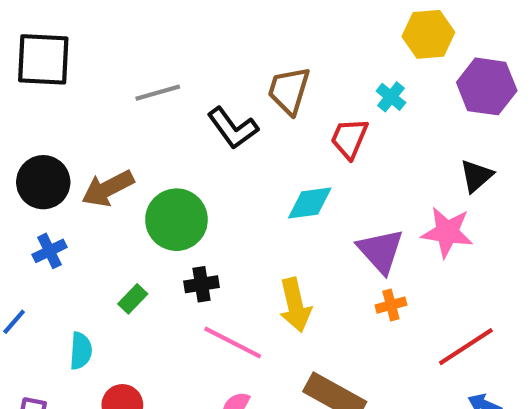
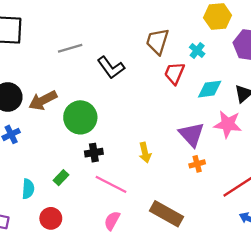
brown trapezoid: (289, 91) -> (157, 41), moved
cyan diamond: (310, 203) -> (210, 89), moved
green rectangle: (133, 299) -> (61, 178), moved
yellow arrow: (295, 305) -> (145, 153), moved, size x0.7

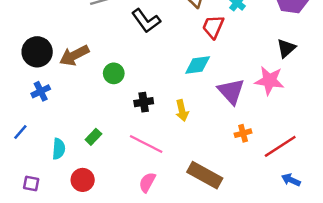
cyan diamond: (210, 89) -> (198, 65), moved
green circle: (80, 117) -> (114, 73), size x0.6
black cross: (94, 153) -> (144, 102), moved
orange cross: (197, 164) -> (243, 133), moved

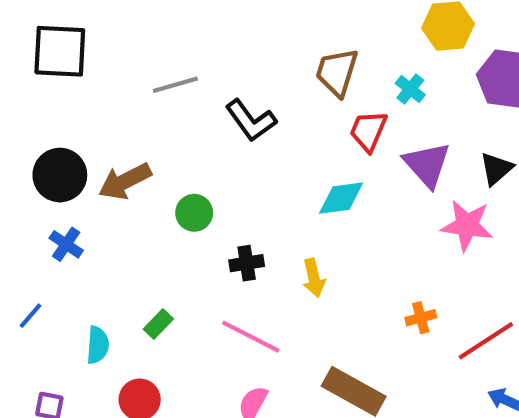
blue cross: (41, 91) -> (66, 244), turned -30
purple triangle: (231, 91) -> (427, 165), moved

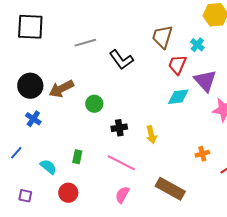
cyan diamond: (341, 198) -> (178, 97), moved
green rectangle: (158, 324) -> (77, 157), turned -32
cyan semicircle: (98, 345) -> (48, 167), turned -54

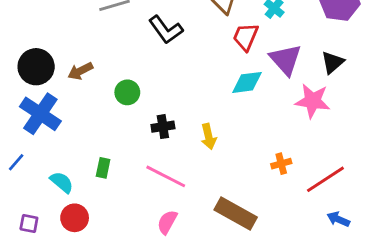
brown arrow: (61, 89) -> (80, 71), size x0.7
blue cross: (33, 119) -> (40, 114), size x1.8
red circle: (68, 193) -> (75, 218), moved

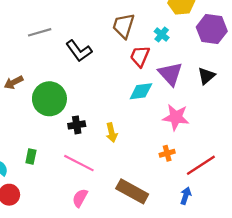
green circle: (127, 92) -> (49, 99), size x1.8
pink star: (313, 101) -> (176, 117), moved
blue arrow: (338, 219) -> (186, 196), moved, turned 84

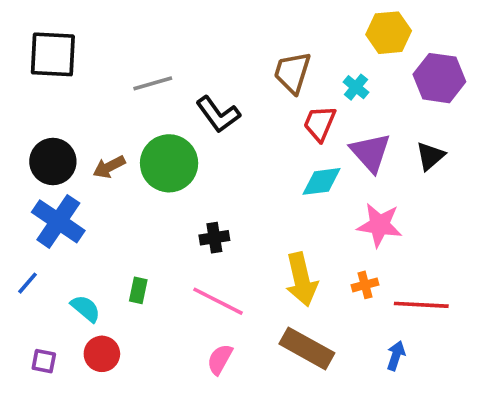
green circle: (49, 99) -> (169, 163), moved
yellow arrow: (112, 133) -> (301, 279), moved, size x1.6
red line: (201, 165) -> (421, 305), turned 36

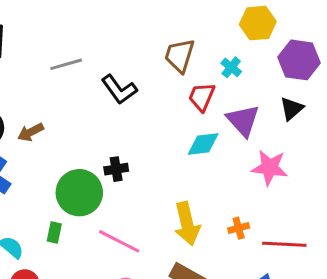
black triangle: (430, 156) -> (292, 109), moved
green circle: (169, 163) -> (79, 193), moved
pink star: (380, 225) -> (270, 168), moved
black cross: (214, 238) -> (116, 169), moved

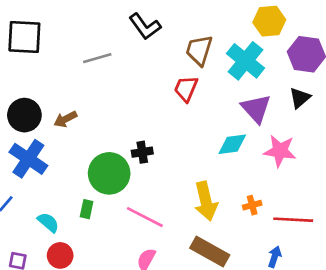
cyan cross: (231, 67) -> (245, 61), size x2.0
black L-shape: (119, 89) -> (145, 26), moved
red trapezoid: (202, 97) -> (186, 89), moved
cyan diamond: (203, 144) -> (232, 144), moved

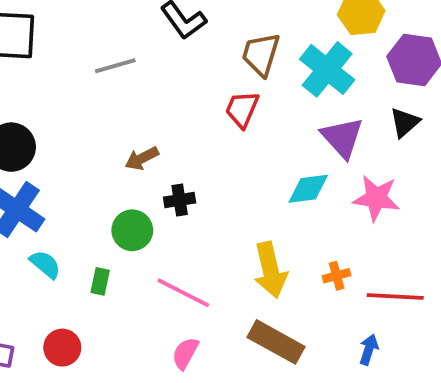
brown arrow: (65, 119) -> (142, 158), moved
green circle: (109, 173) -> (132, 230), size x0.7
cyan semicircle: (48, 222) -> (45, 264), moved

